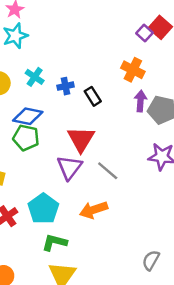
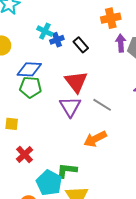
orange cross: (133, 70) -> (111, 18), turned -30
cyan cross: (35, 77) -> (45, 31), moved
cyan pentagon: (43, 209) -> (49, 183), moved

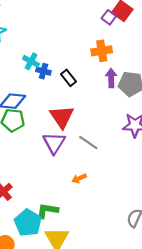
blue cross: (57, 40) -> (43, 71), turned 32
orange arrow: (95, 139) -> (79, 178), size x0.6

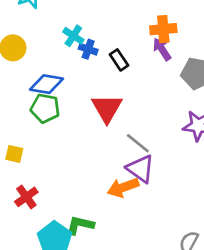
purple arrow: (111, 78) -> (162, 49), moved, turned -36
purple triangle: (54, 143) -> (140, 169), moved, turned -30
orange arrow: (79, 178) -> (123, 187), size x1.6

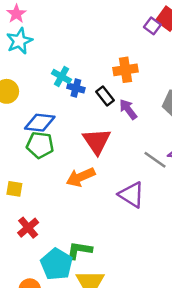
orange cross: (163, 29) -> (126, 70), moved
purple arrow: (162, 49) -> (128, 109), moved
gray line: (138, 143) -> (155, 160), moved
orange arrow: (123, 187) -> (81, 177), moved

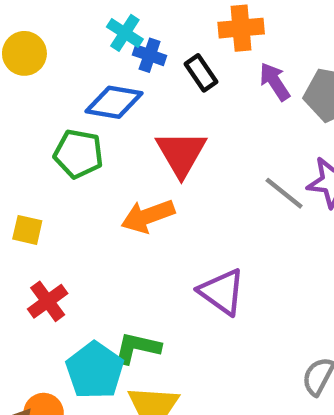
purple arrow: (128, 109) -> (275, 82), moved
blue diamond: (40, 123) -> (114, 102), moved
purple triangle: (131, 195) -> (222, 292), moved

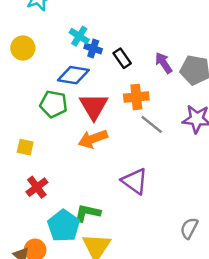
orange cross: (241, 28) -> (136, 97), moved
red triangle: (181, 153) -> (94, 106), moved
gray line: (284, 193) -> (152, 124), moved

